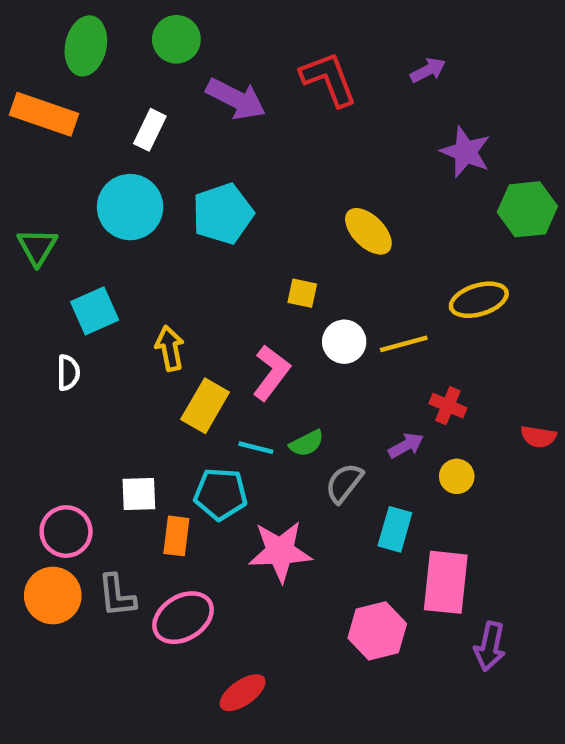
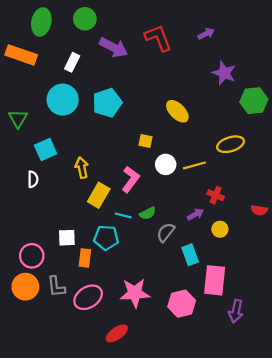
cyan rectangle: (395, 529) -> (190, 255), turned -36
pink star: (280, 551) -> (135, 293), moved

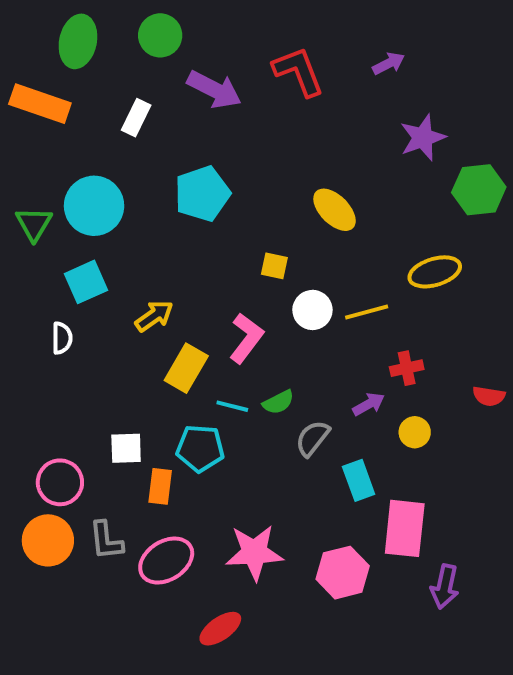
purple star: (224, 73) -> (423, 138), turned 30
cyan circle: (63, 100) -> (94, 206), moved
yellow arrow: (82, 168) -> (154, 316), turned 66
red cross: (216, 195) -> (407, 368), turned -35

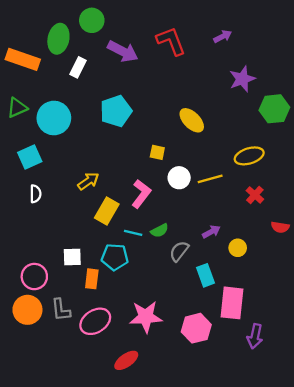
green ellipse: (78, 41) -> (58, 39), moved
green triangle: (34, 224) -> (17, 108), moved, turned 35
cyan square: (86, 282) -> (30, 157), moved
red cross: (407, 368) -> (255, 195), moved, turned -36

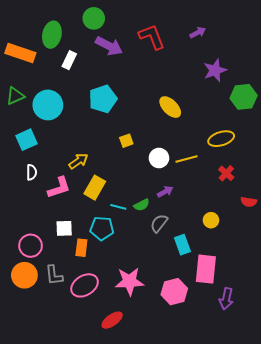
green circle: (92, 20) -> (94, 18), moved
yellow square: (157, 152) -> (126, 141), moved, turned -32
pink L-shape: (141, 194) -> (59, 188), moved, turned 35
purple arrow: (211, 232) -> (165, 192), moved

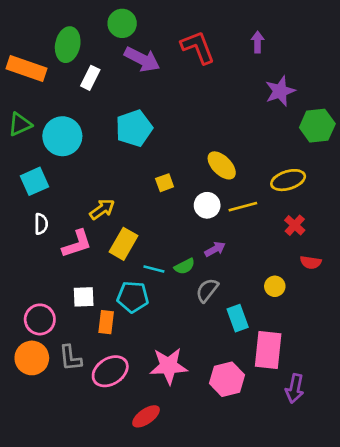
purple arrow: (198, 33) -> (258, 42), turned -63
yellow ellipse: (170, 107) -> (222, 165), moved
red semicircle: (249, 202) -> (311, 262), moved

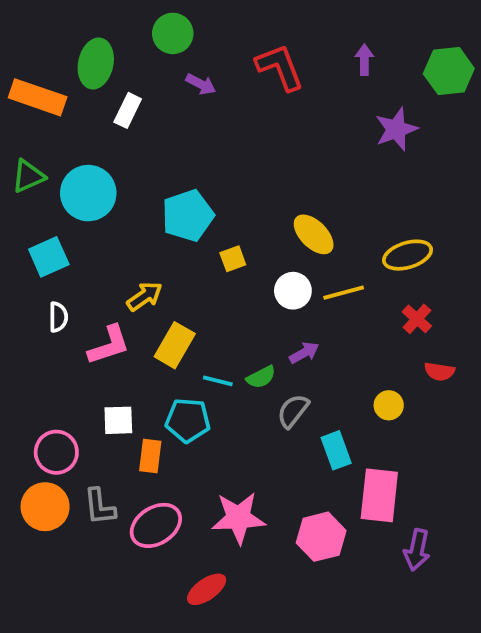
purple arrow: (142, 59) -> (201, 84), size x0.6
green hexagon: (317, 126) -> (449, 71), moved
cyan pentagon: (134, 128) -> (188, 216), moved

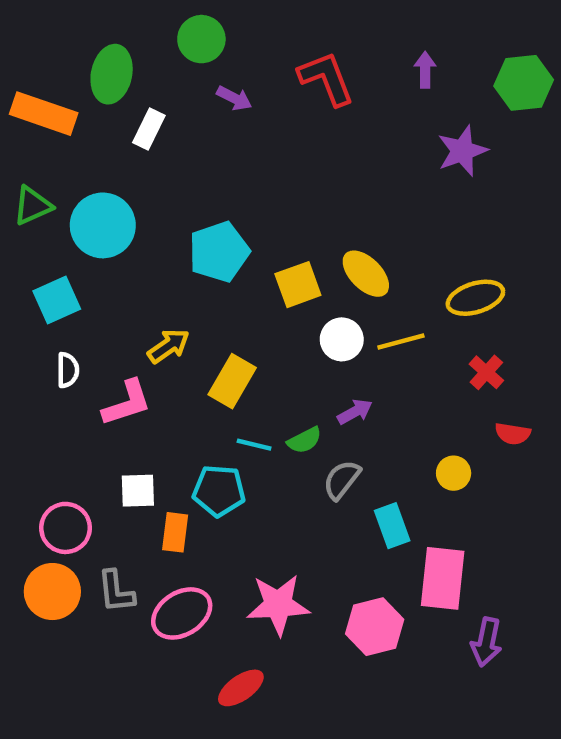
yellow square: (233, 259) -> (298, 285), moved, size x1.5
yellow rectangle: (175, 345) -> (232, 381), moved

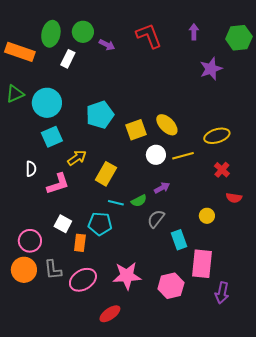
green circle: (201, 39) -> (83, 32), moved
cyan square: (57, 300) -> (52, 137), moved
white square: (138, 491) -> (63, 224), turned 30

